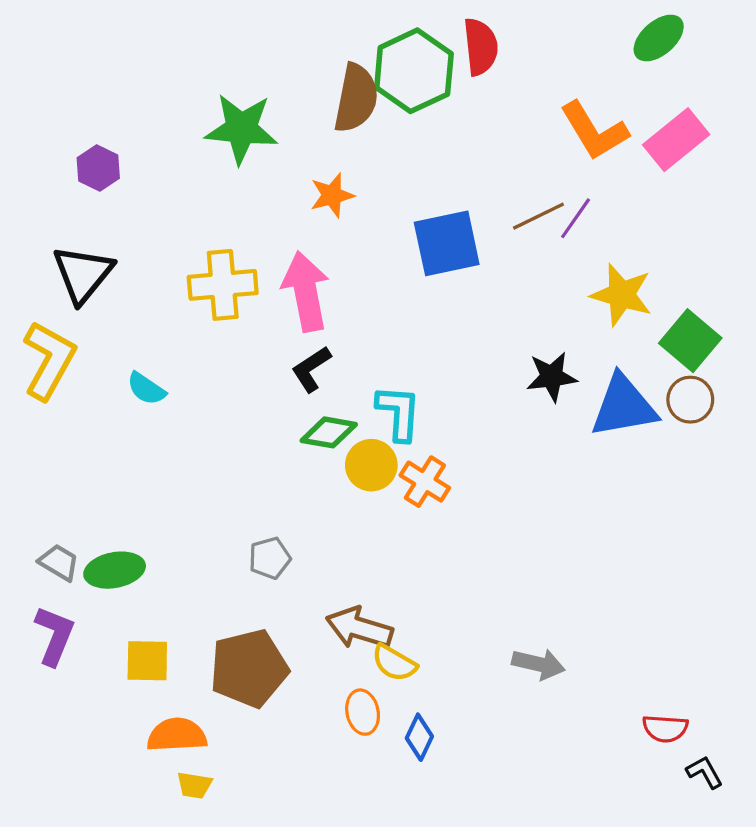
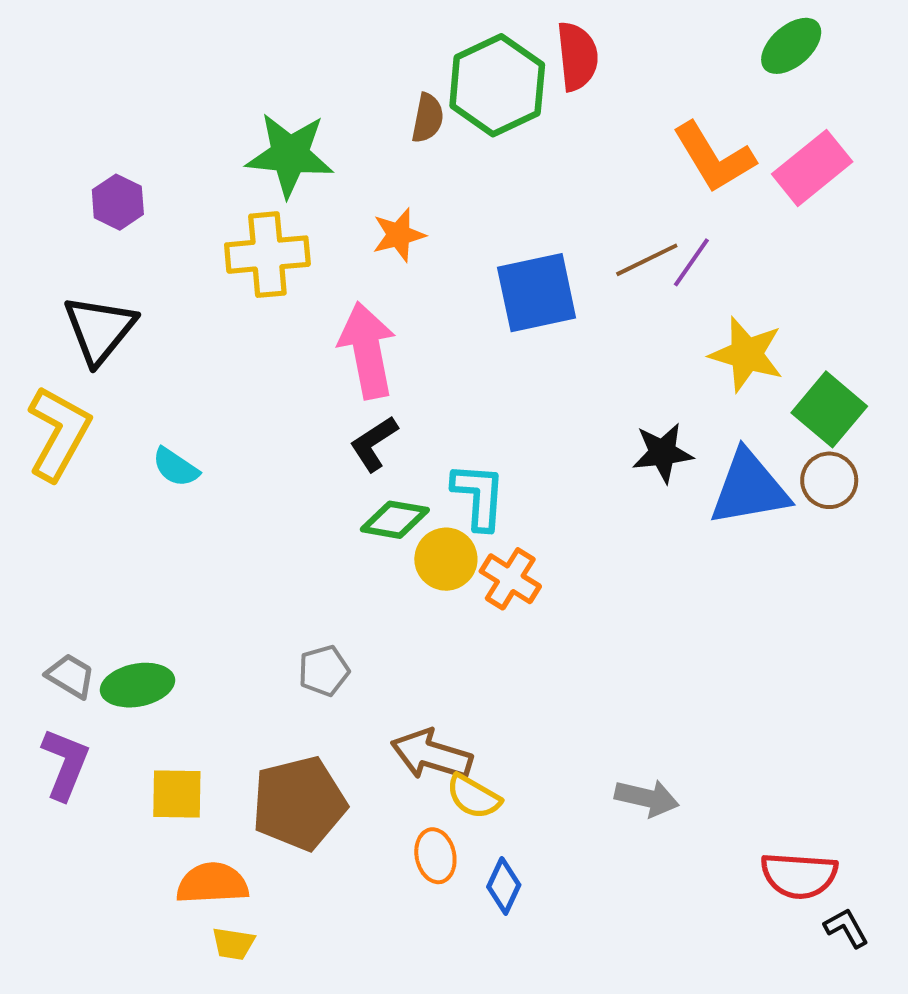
brown semicircle: (356, 98) -> (428, 118), size x0.6
yellow cross: (223, 285) -> (267, 255), moved
red semicircle: (665, 728) -> (799, 875), size x1.4

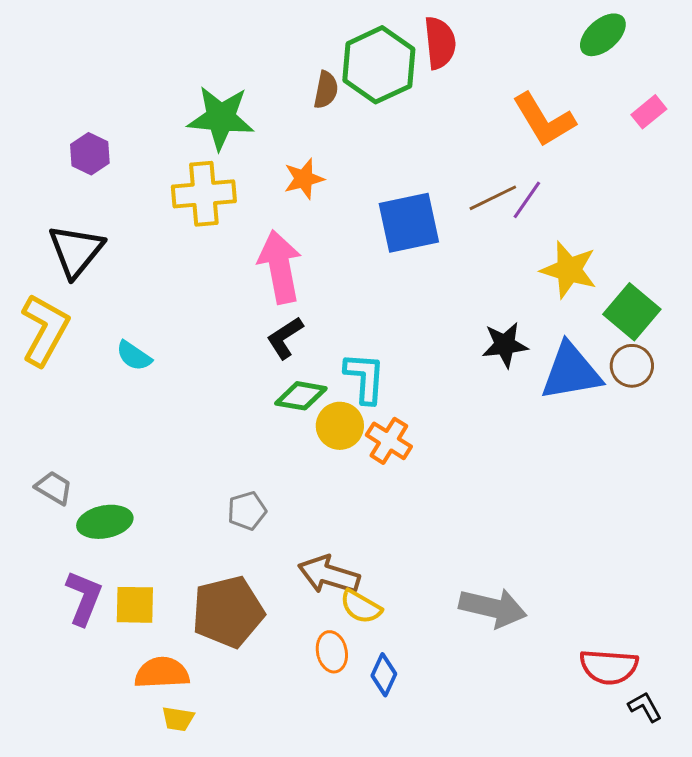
pink rectangle: (812, 168) -> (649, 112), moved, size x0.6
gray trapezoid: (71, 676) -> (54, 488), moved
purple L-shape: (65, 764) -> (84, 598), moved
gray arrow: (647, 798) -> (493, 608), size x1.4

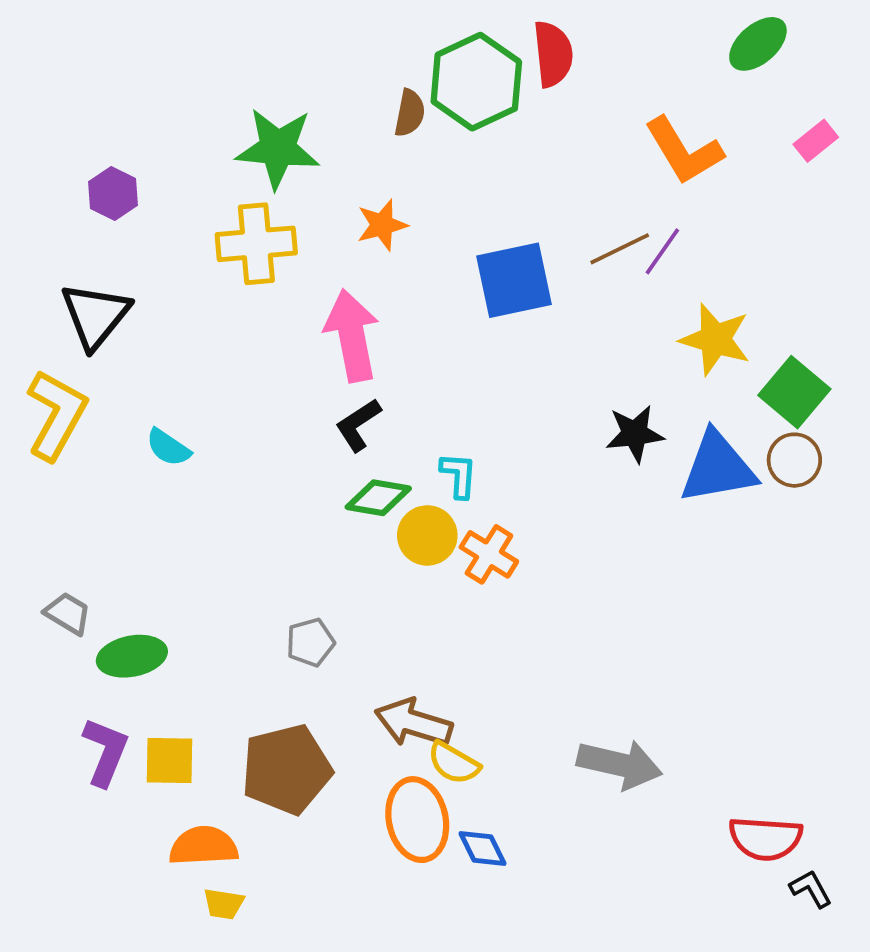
cyan L-shape: (365, 378) -> (459, 475), size x0.7
orange ellipse: (332, 652) -> (417, 820), size x1.6
blue diamond: (384, 675) -> (483, 849), turned -51

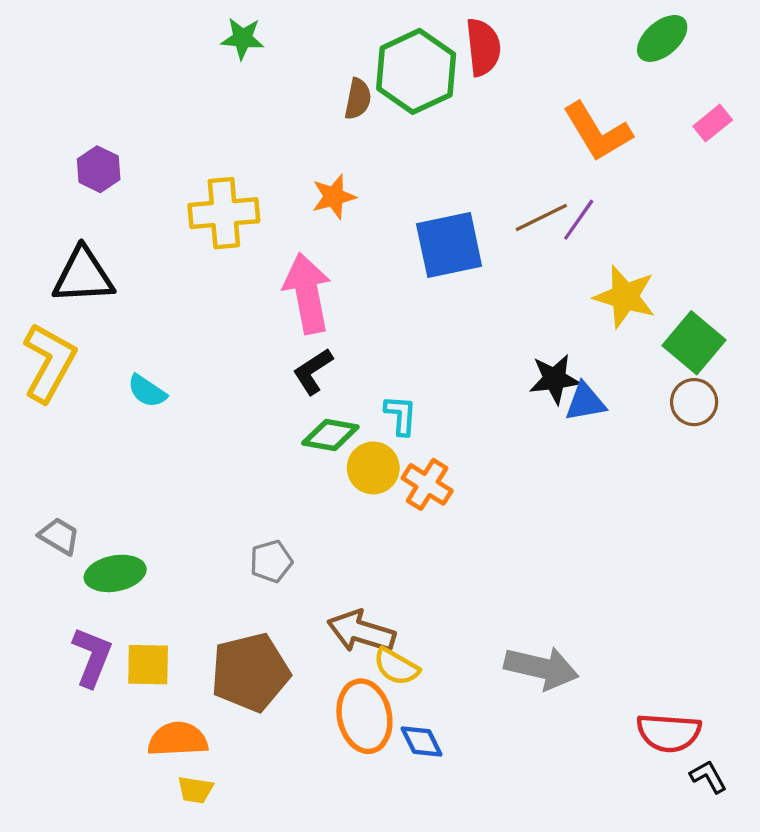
green star: (278, 148) -> (243, 38), moved, size x0.6
black triangle: (95, 315) -> (83, 276), turned 48
blue triangle: (718, 468) -> (585, 402), moved, size x0.6

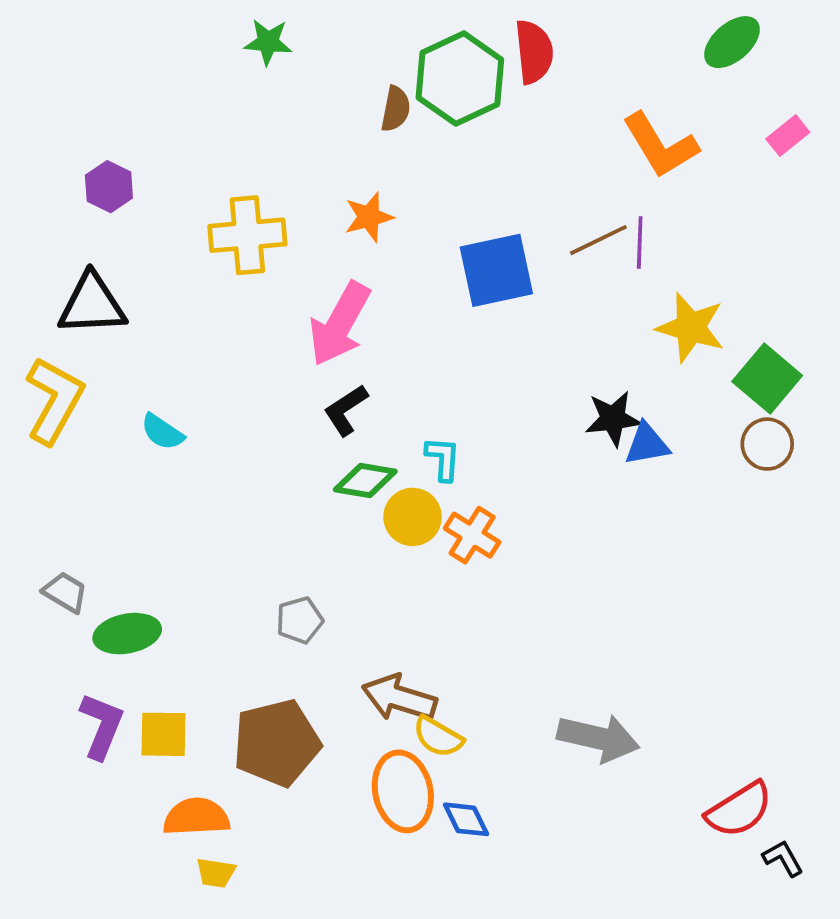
purple line: (579, 220) -> (640, 242), turned -33
pink arrow: (307, 293) -> (340, 324), turned -140
red semicircle: (669, 733) -> (739, 810), turned -36

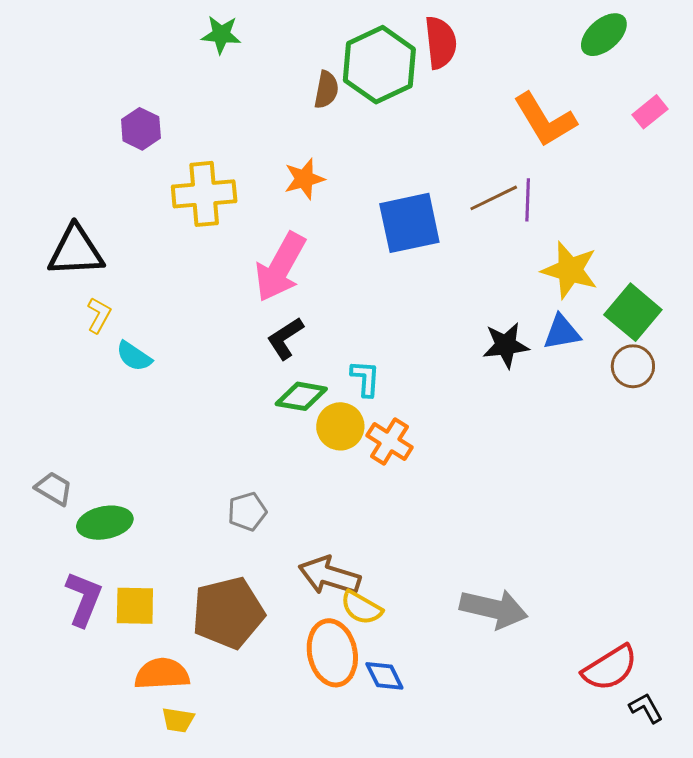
purple hexagon: (109, 187) -> (141, 129), moved
yellow L-shape: (54, 400) -> (99, 315), moved, size x0.5
blue triangle: (647, 444) -> (562, 332), moved

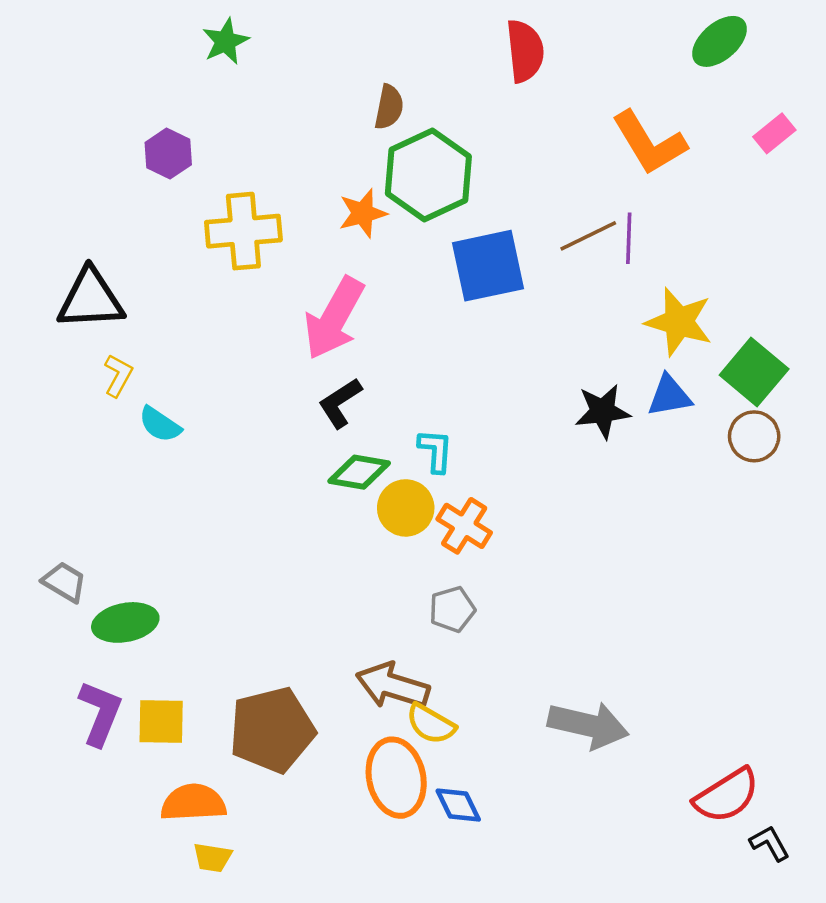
green star: (221, 35) -> (226, 41), moved, turned -30
green hexagon: (379, 65) -> (428, 175), moved
gray pentagon: (247, 512) -> (452, 609), moved

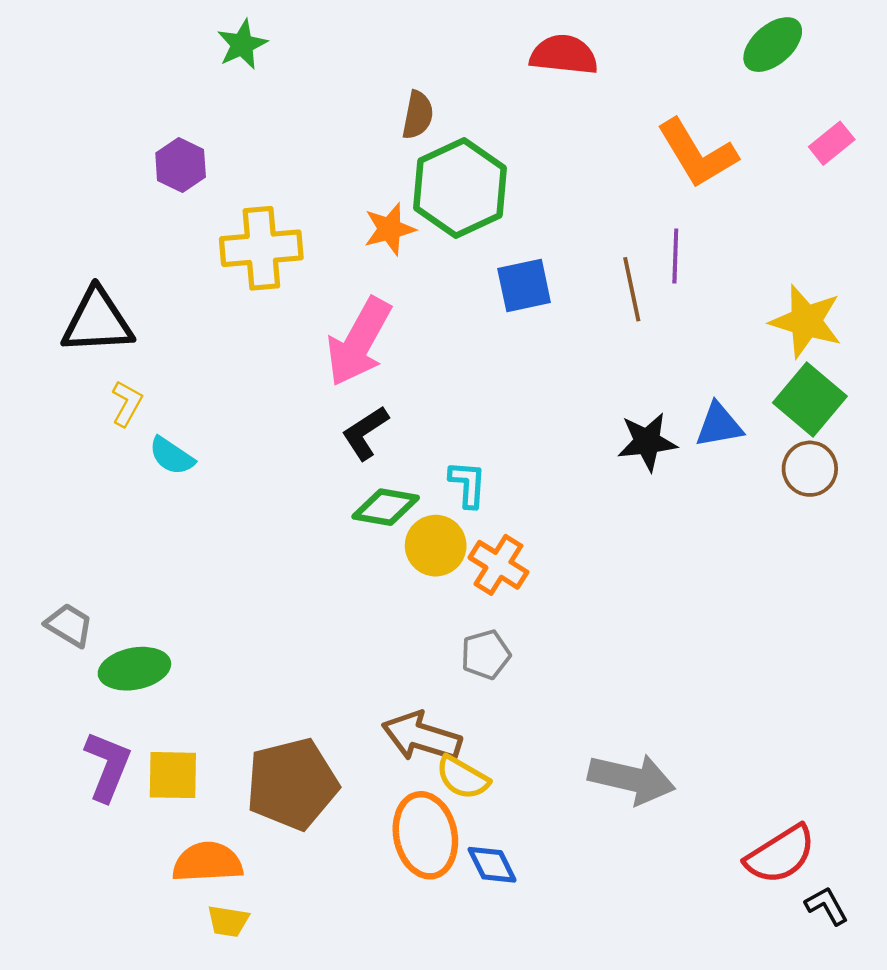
red semicircle: (525, 51) -> (564, 55), turned -78
brown line: (588, 236) -> (632, 289), moved, turned -76
blue square: (488, 266) -> (524, 285), size x0.7
yellow star: (679, 322) -> (806, 321), moved

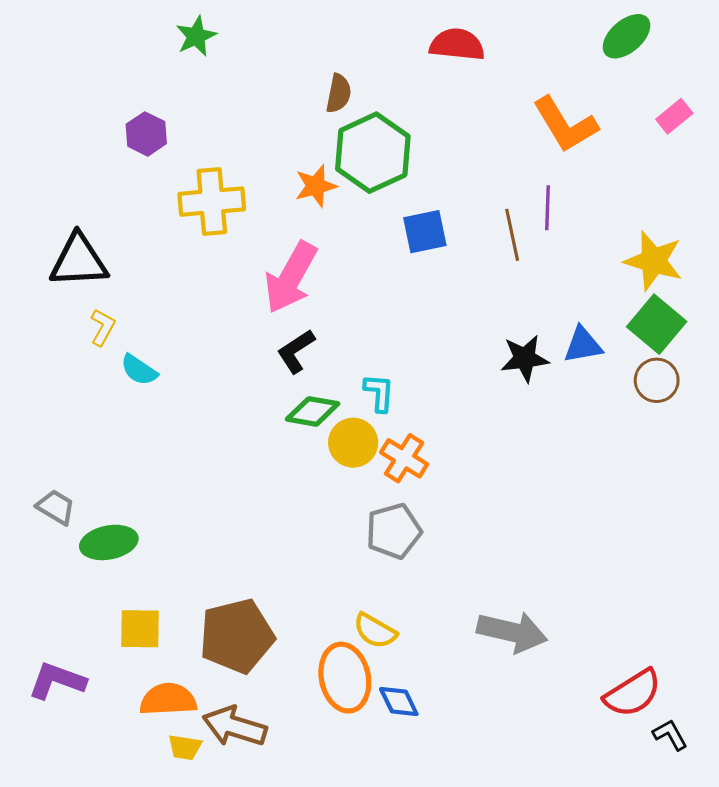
gray pentagon: (486, 655) -> (394, 531), size x1.4
brown arrow: (422, 737) -> (235, 726), moved
purple L-shape: (108, 766) -> (57, 681), moved, turned -92

